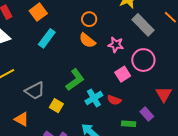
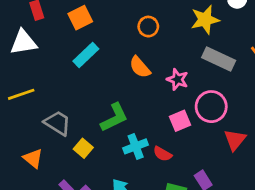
orange circle: (89, 19) -> (148, 27), moved
gray rectangle: (143, 25) -> (219, 59), turned -30
gray trapezoid: (35, 91) -> (58, 123), turned -130
red triangle: (164, 94) -> (235, 140), moved

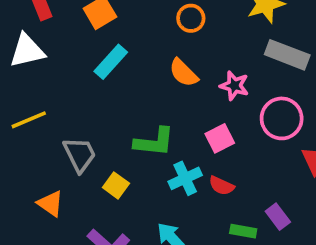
green L-shape: (114, 117) -> (154, 142), turned 36
pink square: (180, 121) -> (220, 138), moved
gray trapezoid: (58, 123) -> (80, 154), turned 36

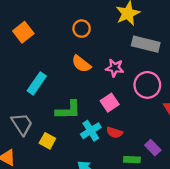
cyan rectangle: (111, 62) -> (37, 83), moved

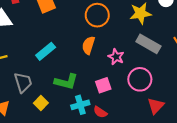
orange circle: (82, 29) -> (97, 15), size x1.5
orange semicircle: (81, 64) -> (88, 45), turned 54

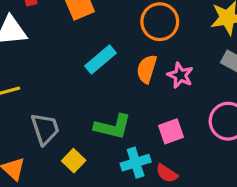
cyan rectangle: (46, 51) -> (100, 59), moved
pink star: (116, 57) -> (180, 75), moved

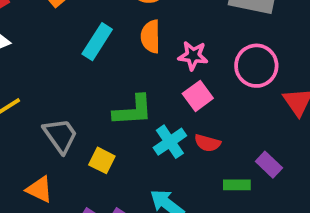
pink star: (180, 75) -> (193, 56), moved

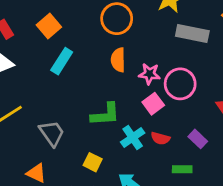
cyan rectangle: (97, 42) -> (62, 61), moved
pink circle: (256, 66) -> (180, 84), moved
yellow square: (102, 160) -> (93, 162), moved
purple rectangle: (269, 165) -> (198, 139), moved

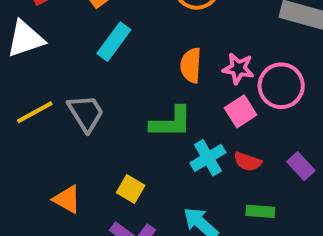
orange semicircle: (118, 60) -> (191, 65), moved
gray trapezoid: (52, 133) -> (86, 113), moved
yellow square: (93, 162) -> (131, 189), moved
green rectangle: (182, 169) -> (260, 211), moved

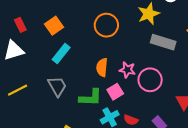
pink square: (241, 111) -> (115, 92), moved
gray trapezoid: (86, 113) -> (57, 86), moved

